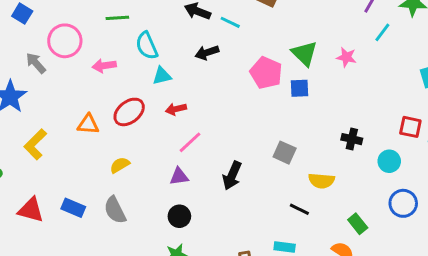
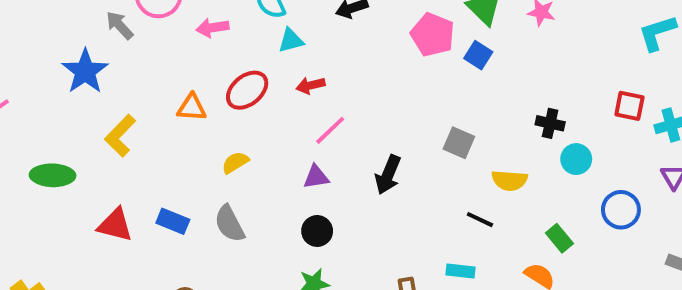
blue square: (300, 88) -> (478, 55), turned 36
cyan circle: (389, 161) -> (576, 159), moved

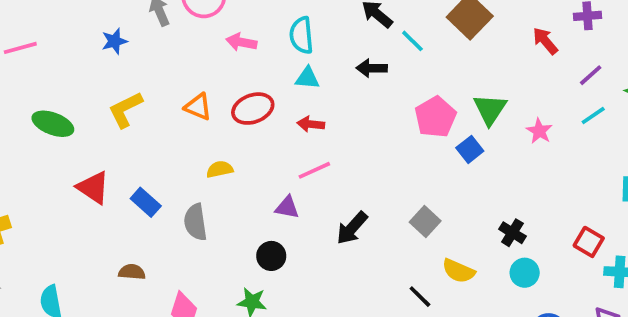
blue star: (85, 71) -> (114, 41), size x0.6

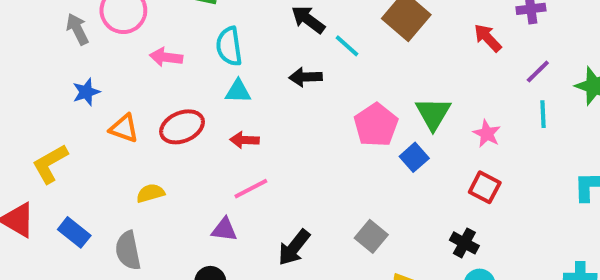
blue star: (114, 41) -> (86, 92), moved
yellow L-shape: (125, 110) -> (50, 164), moved
cyan line: (593, 116) -> (543, 114), turned -55
red square: (589, 242) -> (485, 187), moved

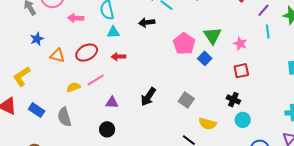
red square: (485, 187) -> (241, 71), turned -35
pink line: (251, 189) -> (96, 80), moved
black arrow: (294, 247) -> (148, 97), moved

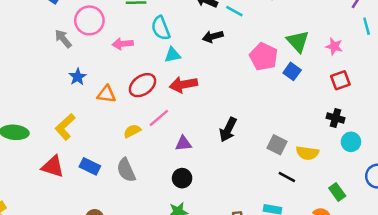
red arrow: (118, 57) -> (183, 85), size x1.5
gray square: (186, 100) -> (277, 145), moved

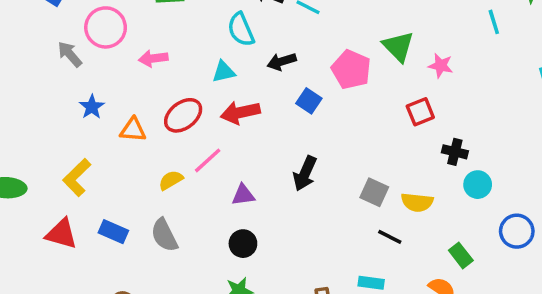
cyan semicircle: (161, 28) -> (241, 30), moved
black arrow: (213, 37) -> (282, 62), moved
pink star: (334, 46) -> (441, 66), moved
blue square: (292, 71) -> (309, 101), moved
red square: (340, 80) -> (420, 112), moved

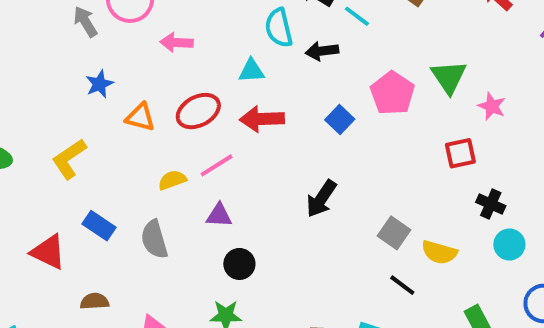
black arrow: (282, 62) -> (322, 51), moved
purple triangle: (243, 195) -> (219, 215), moved
red triangle: (61, 234) -> (48, 252), moved

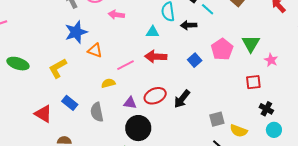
blue star: (99, 84) -> (76, 32), size x1.6
red ellipse: (198, 111) -> (155, 96), moved
pink line: (217, 165) -> (126, 65), moved
gray square: (394, 233) -> (217, 119), turned 35
black circle: (239, 264) -> (138, 128), size x1.6

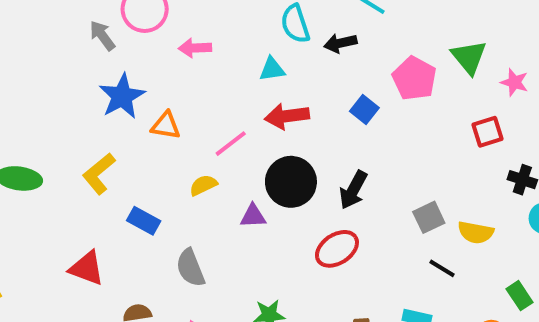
red ellipse: (155, 96) -> (337, 249), moved
blue rectangle: (70, 103) -> (144, 221), moved
gray semicircle: (97, 112) -> (190, 268), moved
black circle: (138, 128) -> (291, 182), moved

